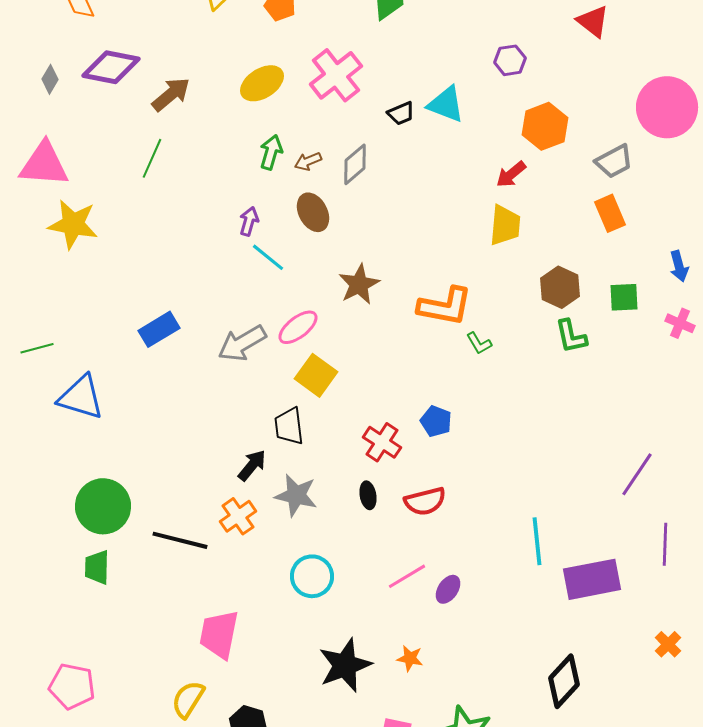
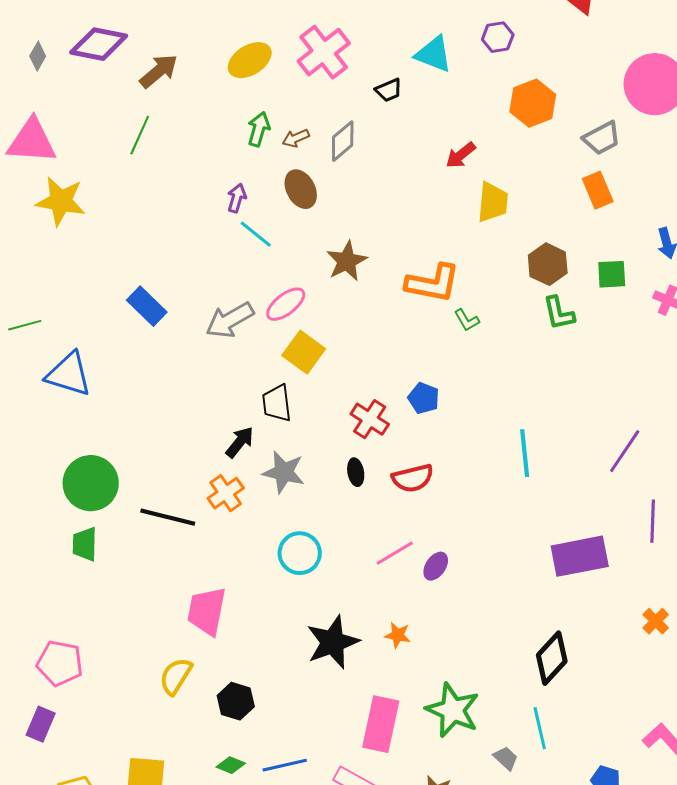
cyan triangle: (446, 104) -> (434, 54), moved
red arrow: (511, 174) -> (461, 155), moved
blue rectangle: (159, 329) -> (147, 306), turned 75
cyan line: (537, 541) -> (525, 453), moved

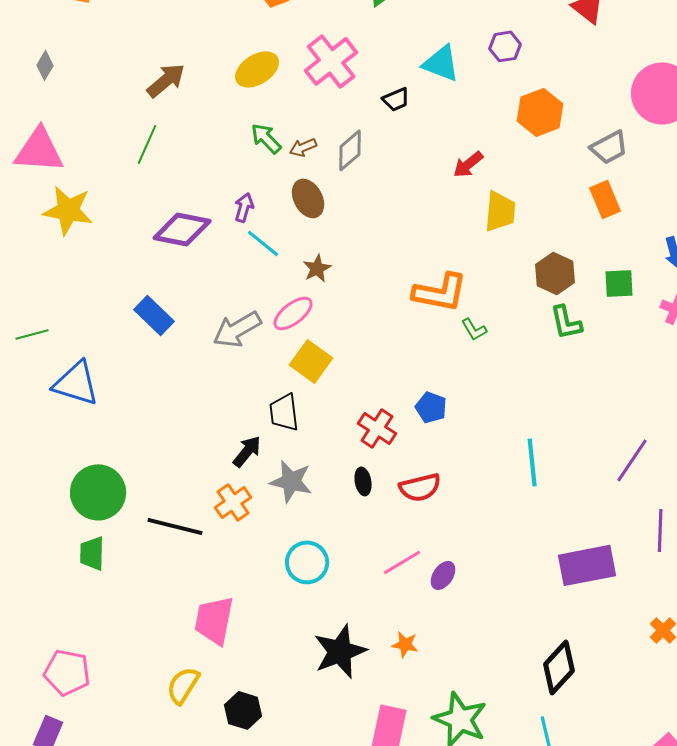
purple diamond: (99, 44) -> (182, 229), moved
green arrow: (259, 129) -> (266, 138), turned -60
brown star: (347, 261) -> (317, 268), moved, size x0.7

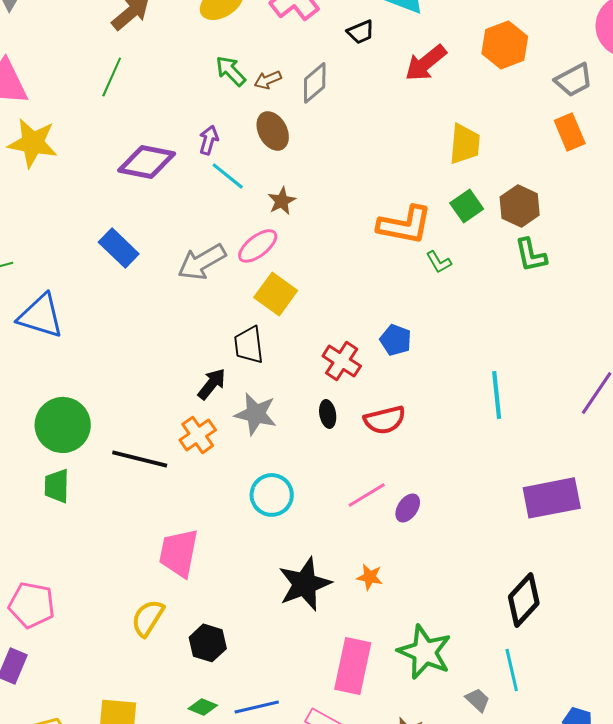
red arrow: (468, 164) -> (426, 63), moved, size x1.4
green square: (619, 283) -> (467, 206), moved, turned -32

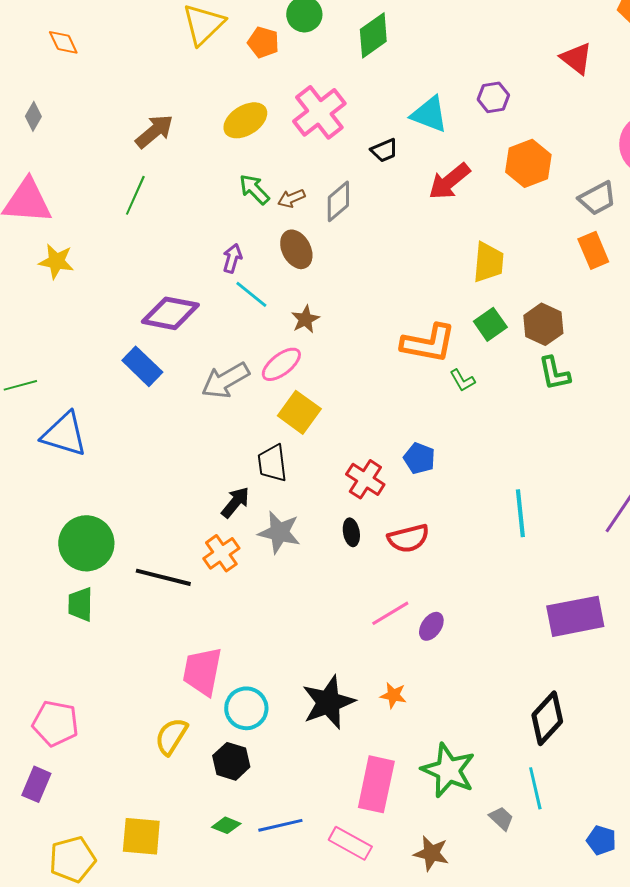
yellow star: (33, 143) -> (56, 261), size x0.7
purple diamond: (147, 162) -> (170, 313), moved
cyan circle: (272, 495) -> (246, 708), moved

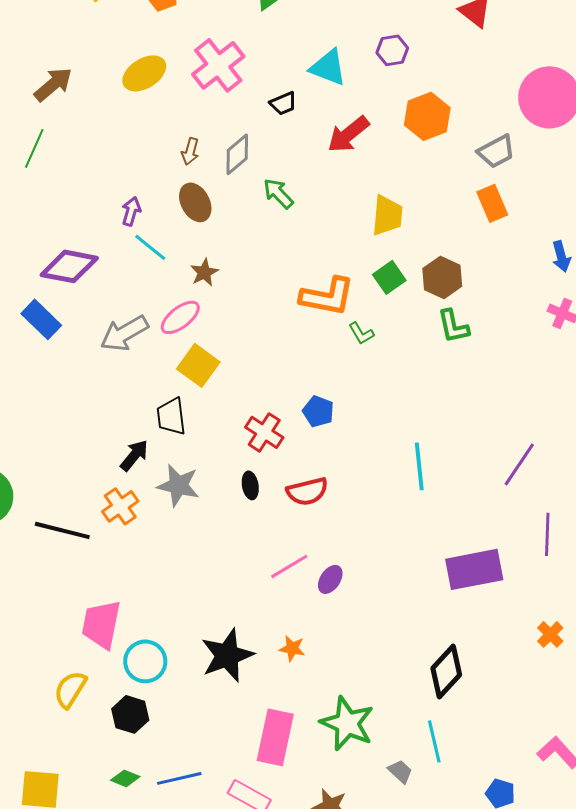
green arrow: (254, 189) -> (278, 193), moved
brown arrow: (291, 198) -> (190, 151), turned -52

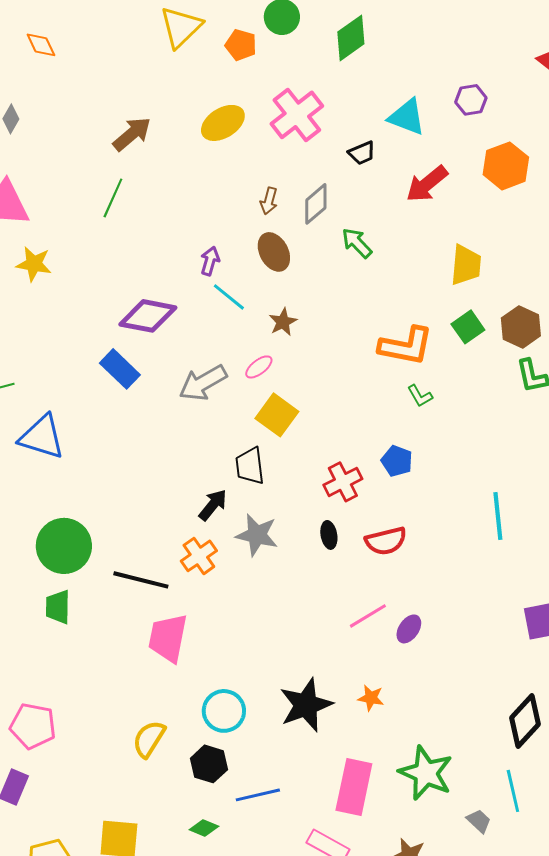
pink ellipse: (180, 317) -> (259, 367), size x0.7
green L-shape: (361, 333) -> (420, 396), moved
red cross: (264, 432) -> (343, 482), turned 30
pink trapezoid: (101, 624) -> (168, 638), moved
blue line: (179, 778) -> (258, 795), moved

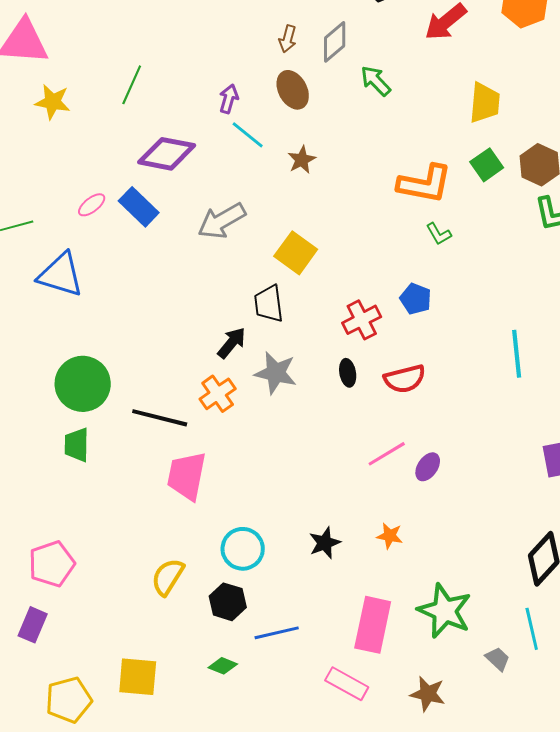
green line: (113, 198) -> (132, 85), moved
pink ellipse: (259, 367) -> (92, 205), moved
black star: (306, 705) -> (325, 543), size x0.6
pink pentagon: (33, 726) -> (52, 564), turned -30

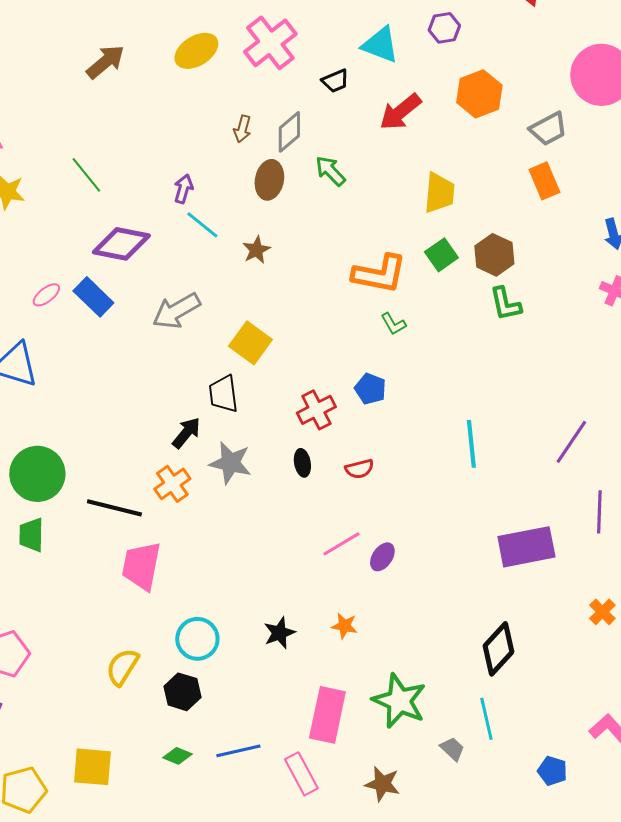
green line: (132, 85) -> (86, 175), turned -63
brown ellipse: (293, 90) -> (269, 180), moved, turned 39
red semicircle: (405, 379) -> (359, 469), size x0.7
blue line: (277, 633) -> (238, 751), moved
pink rectangle: (347, 684) -> (301, 774), turned 33

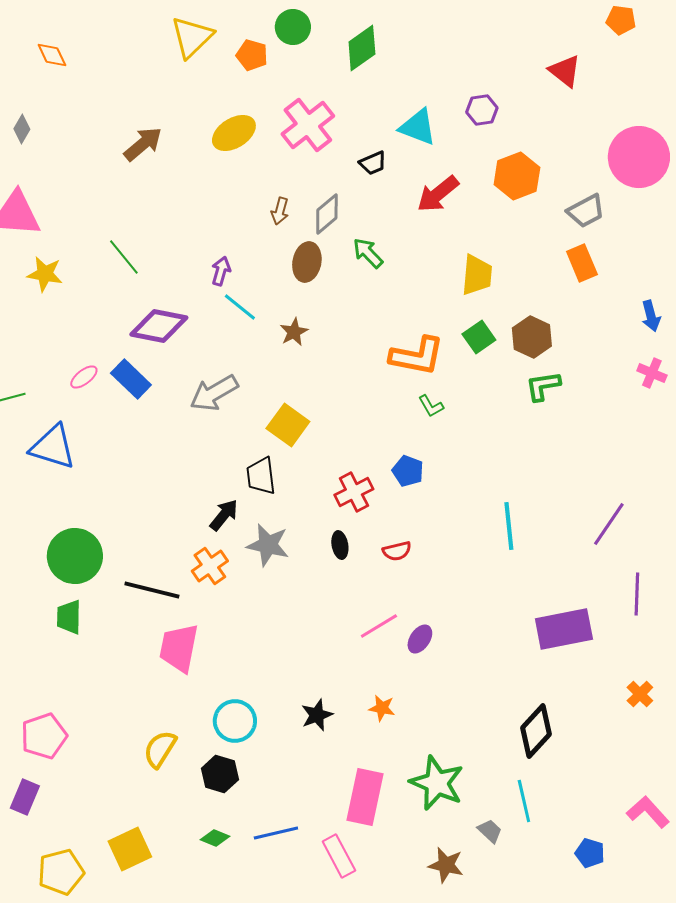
green L-shape: (505, 304) -> (543, 386), turned 93
yellow square: (92, 767) -> (130, 849), turned -30
brown star: (382, 784) -> (446, 865), moved

